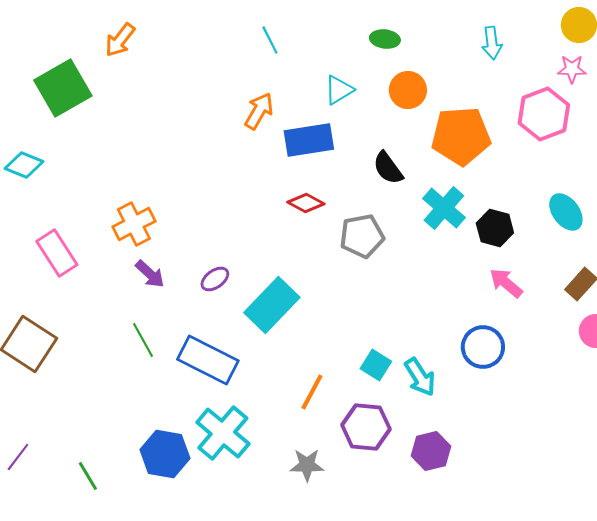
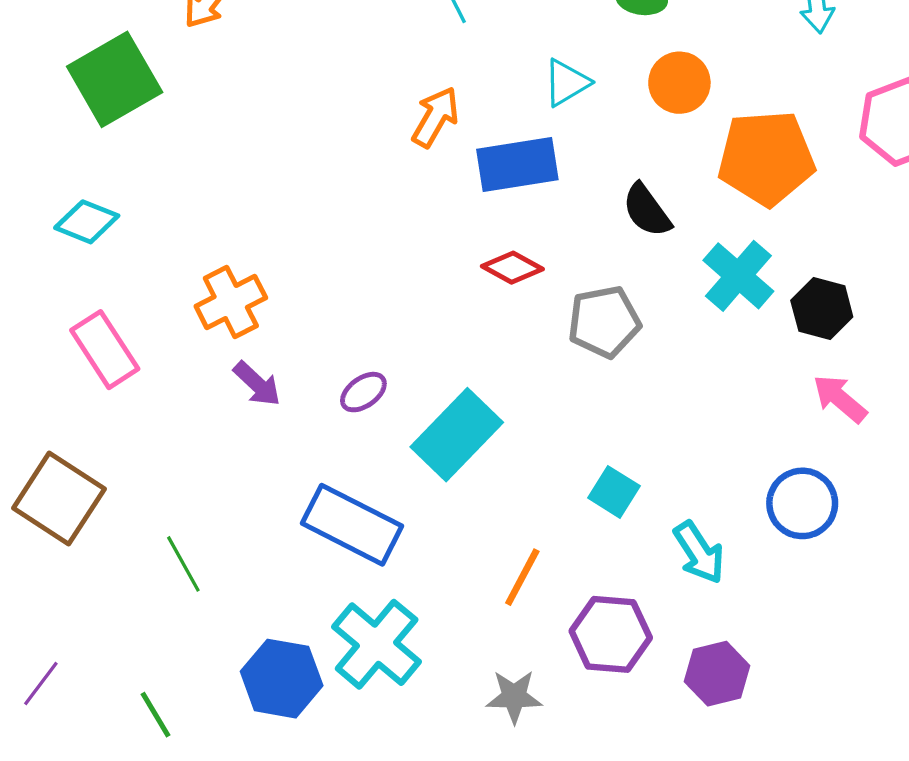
cyan diamond: (24, 165) -> (87, 222), moved
green line: (143, 340) -> (183, 564), moved
cyan square: (376, 365) -> (614, 492), moved

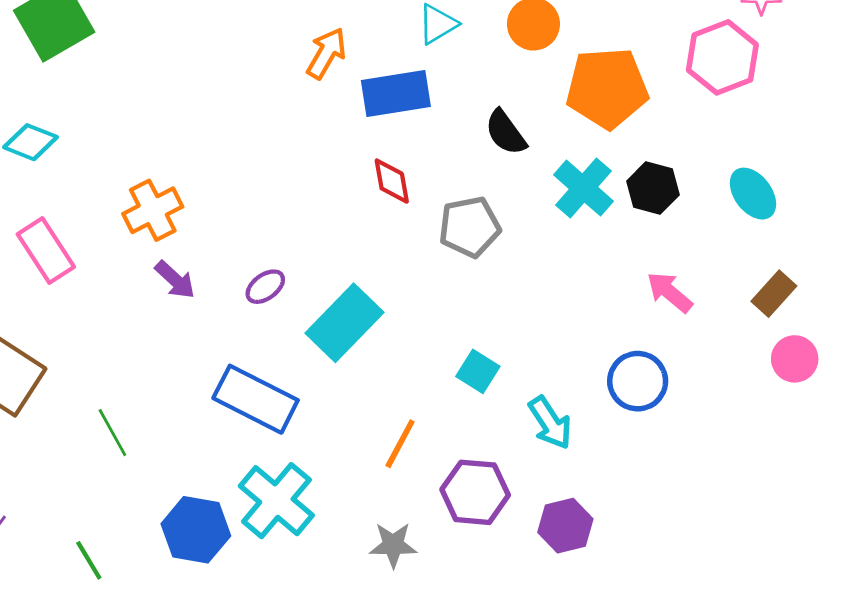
red diamond: (512, 268) -> (392, 181), turned 51
black hexagon: (822, 309) -> (653, 188), moved

